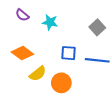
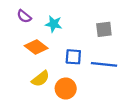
gray square: (97, 27) -> (104, 29), turned 35
orange diamond: (22, 53) -> (36, 47), moved

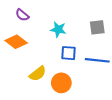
cyan star: (54, 24) -> (58, 29), moved
orange diamond: (36, 47) -> (16, 42), moved

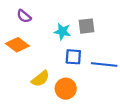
gray square: (97, 27) -> (87, 26), moved

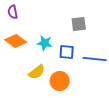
purple semicircle: (24, 16) -> (13, 12), moved, turned 40
cyan star: (62, 32) -> (45, 43), moved

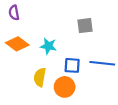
blue square: (67, 52) -> (72, 65), moved
yellow semicircle: (37, 72) -> (40, 77), turned 138

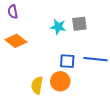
cyan star: (48, 46) -> (58, 27), moved
yellow semicircle: (40, 77) -> (37, 85), moved

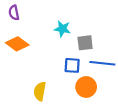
gray square: (79, 24) -> (85, 43), moved
orange circle: (60, 81) -> (86, 87), moved

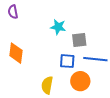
orange diamond: (17, 44) -> (16, 53), moved, turned 60
yellow semicircle: (40, 91) -> (47, 85), moved

